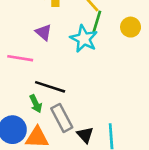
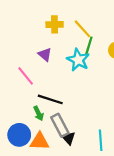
pink line: (20, 58) -> (26, 76), turned 42
black triangle: (85, 135) -> (68, 138), moved

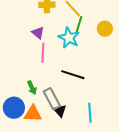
pink line: (26, 76) -> (43, 53), moved, turned 42
black line: (50, 99) -> (73, 75), moved

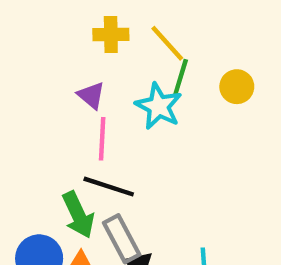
black line: (73, 75) -> (109, 187), moved
green arrow: (32, 88) -> (78, 215), size x1.5

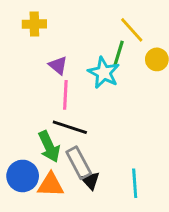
yellow cross: (111, 35) -> (34, 24), moved
yellow line: (167, 43) -> (132, 30), moved

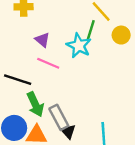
pink line: (65, 95) -> (48, 63), turned -70
black line: (70, 127) -> (18, 80), moved

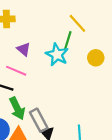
yellow circle: (121, 35) -> (96, 58), moved
pink line: (48, 63) -> (16, 71), moved

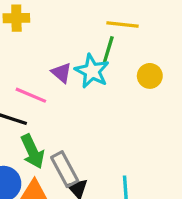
yellow line: (77, 23) -> (122, 24), turned -42
purple triangle: (24, 49) -> (61, 73), moved

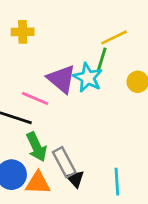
yellow line: (122, 24) -> (114, 37), turned -32
purple triangle: (61, 73) -> (61, 79), size x1.6

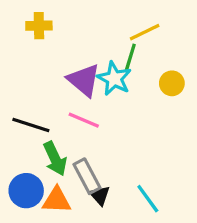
pink line: (35, 98) -> (84, 120), moved
cyan line: (117, 182) -> (148, 199), turned -32

